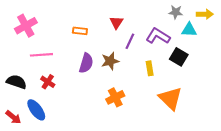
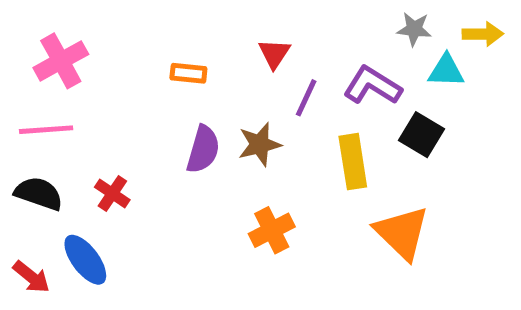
pink line: (41, 55) -> (46, 130), moved
yellow rectangle: (150, 68) -> (353, 162), size x1.5

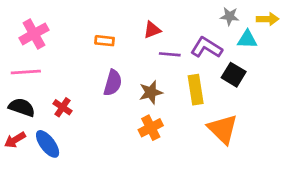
red triangle: (274, 54) -> (152, 30), turned 36
purple line: (306, 98) -> (170, 54), turned 70
brown star: (260, 144) -> (151, 92), moved
red arrow: (31, 277) -> (15, 140), moved, turned 110

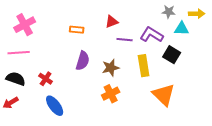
blue ellipse: (48, 144) -> (55, 106), moved

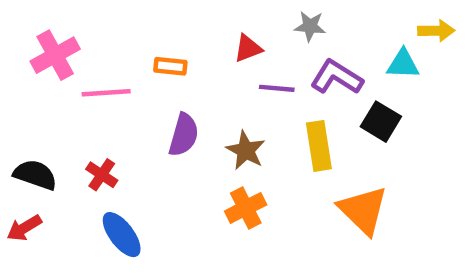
gray star: (169, 12) -> (310, 26), moved
pink line: (19, 53) -> (106, 93), moved
brown star: (111, 68) -> (246, 150), turned -30

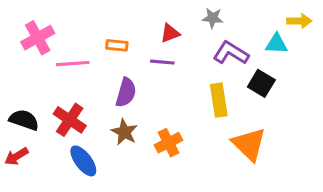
purple line: (277, 88) -> (162, 62), moved
brown star: (246, 150) -> (124, 132), moved
red cross: (102, 175) -> (70, 120), size x1.5

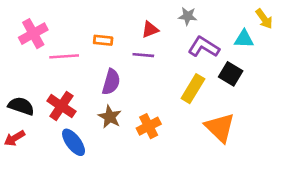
yellow arrow: (299, 21) -> (264, 19), turned 55
yellow rectangle: (219, 100) -> (193, 89), turned 40

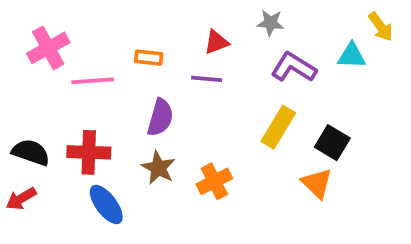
black square: (231, 74) -> (332, 143), moved
red cross: (61, 106) -> (89, 152), turned -32
orange triangle: (220, 128) -> (317, 183), size x0.7

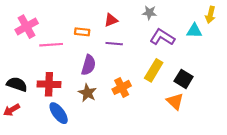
yellow arrow: (381, 27) -> (210, 15), turned 49
red triangle: (216, 42) -> (111, 20), moved
orange cross: (214, 181) -> (122, 87), moved

